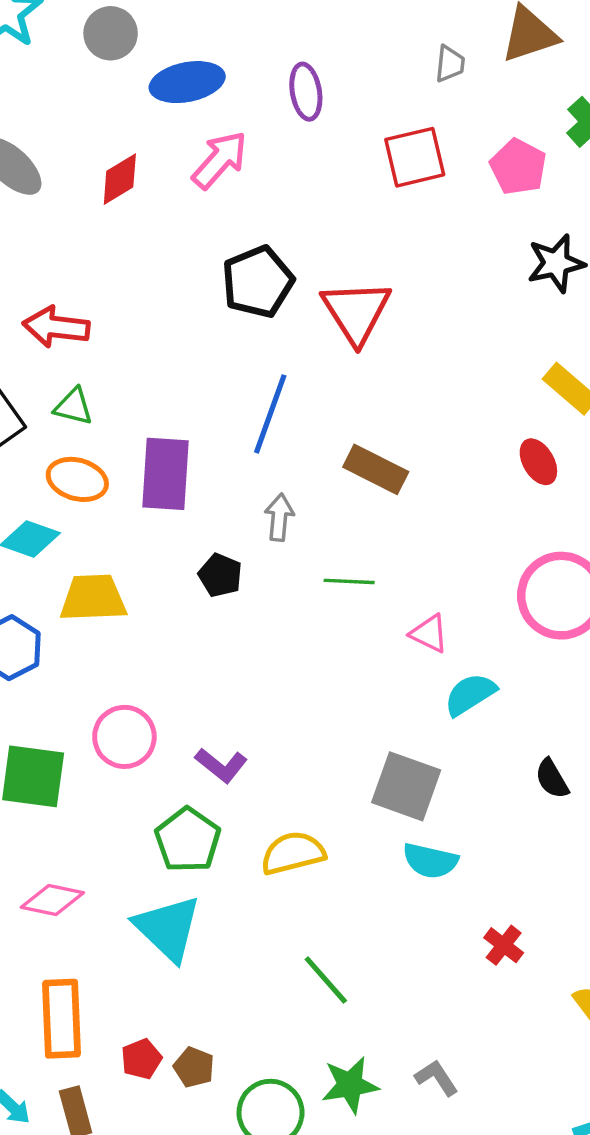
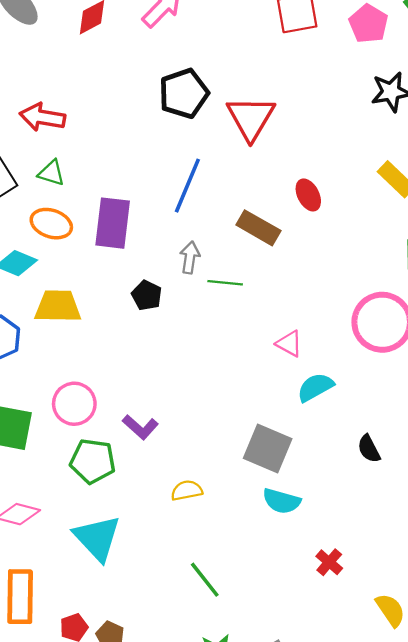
red ellipse: (538, 462) -> (308, 195), moved
green line: (349, 581) -> (225, 283), moved
green pentagon: (188, 840) -> (93, 461), moved, turned -30
yellow semicircle: (293, 853) -> (187, 490), size x0.7

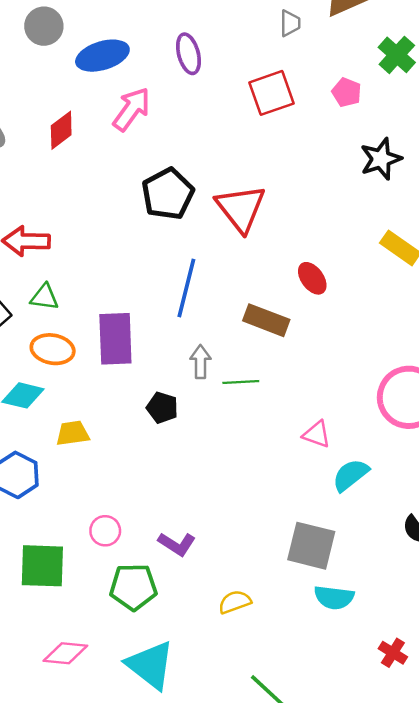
pink pentagon: (368, 24) -> (347, 92), size x0.7
yellow trapezoid: (58, 306) -> (73, 433), size x0.7
pink circle: (74, 404) -> (105, 531), size x0.7

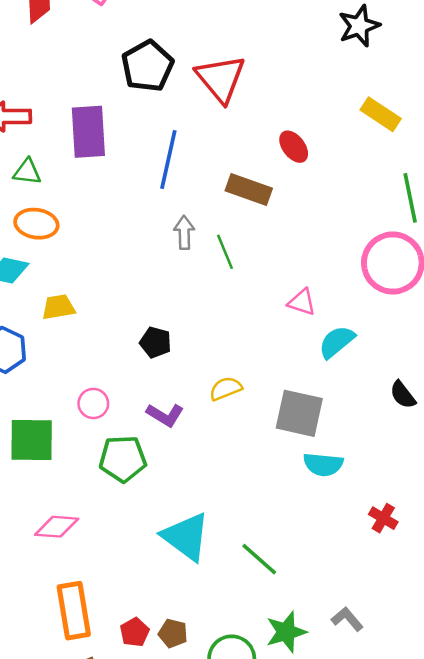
purple rectangle: (115, 339) -> (88, 132), moved
green line: (241, 382) -> (225, 252), turned 72
black pentagon: (162, 408) -> (156, 342), moved
yellow semicircle: (235, 602) -> (226, 389), moved
cyan triangle: (150, 665) -> (186, 537), moved

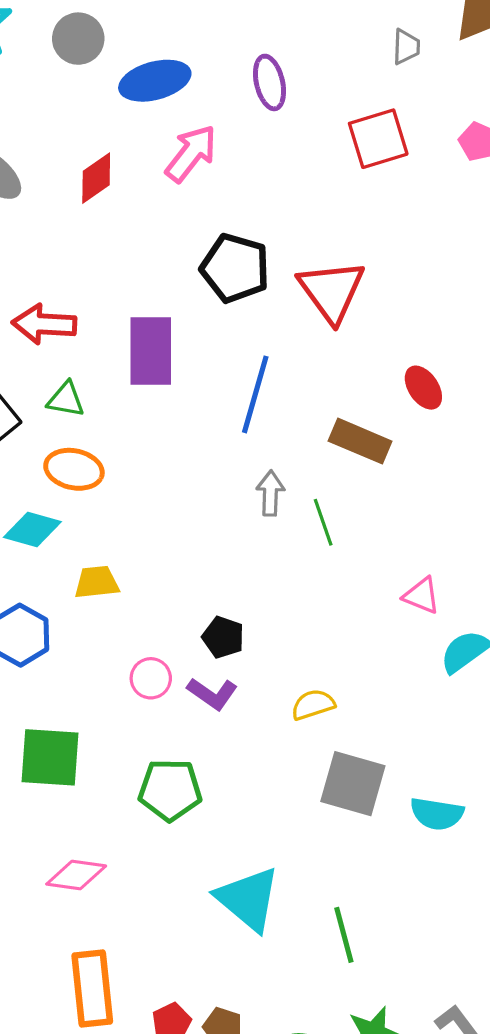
black pentagon: (147, 66) -> (235, 268), turned -30
pink circle: (93, 403) -> (151, 678), moved
gray square: (299, 413) -> (353, 784), moved
purple L-shape: (165, 415) -> (212, 694), moved
green line: (259, 559) -> (344, 935), turned 30

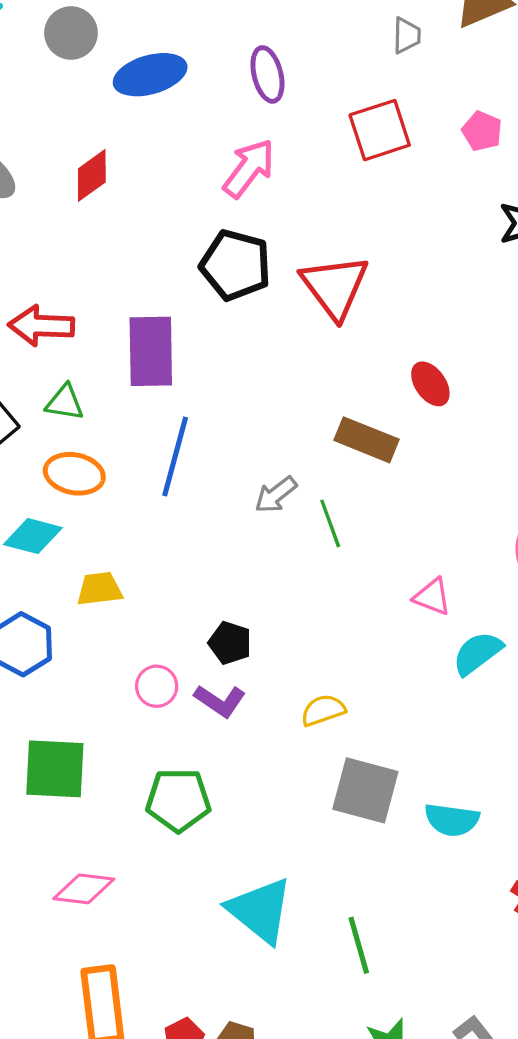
pink arrow: (191, 153) -> (249, 168), moved
blue line: (255, 394) -> (175, 457), moved
gray arrow: (270, 493) -> (276, 495), turned -129

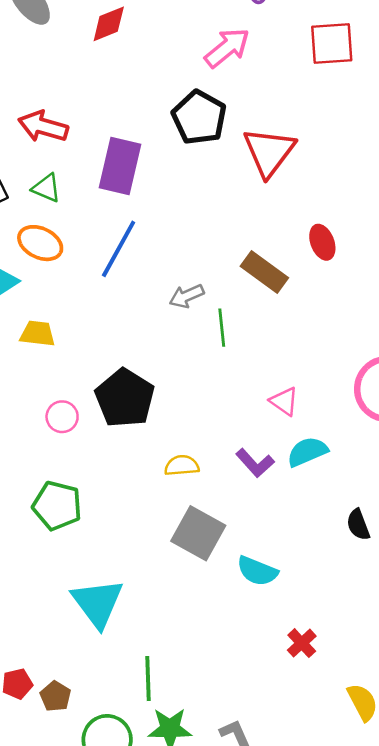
black pentagon: (230, 643) -> (125, 398), size x1.8
purple L-shape: (220, 701) -> (255, 463), moved
green line: (359, 945) -> (148, 679), moved

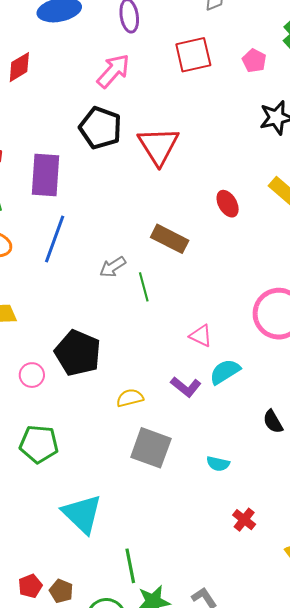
red ellipse: (322, 242) -> (228, 204), moved
cyan semicircle: (257, 571) -> (218, 464), moved, size x0.7

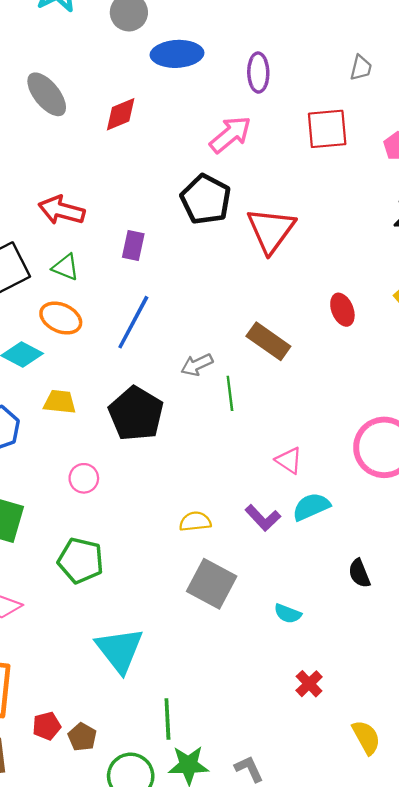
purple rectangle: (46, 175) -> (133, 246), size x0.6
black pentagon: (78, 353) -> (136, 414), moved

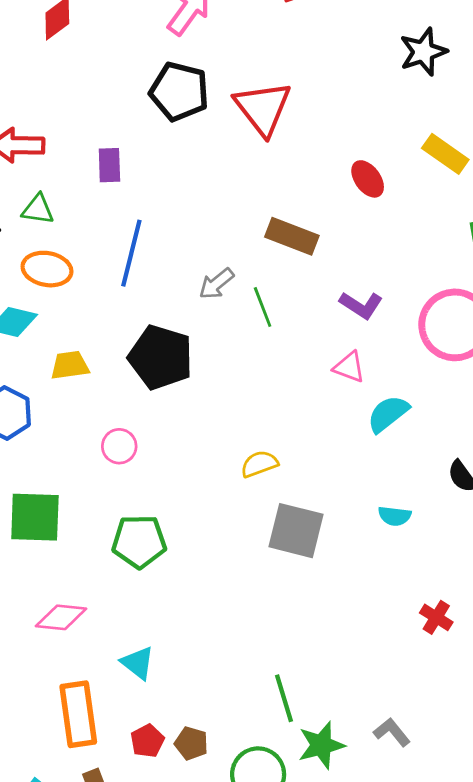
purple L-shape: (263, 518) -> (361, 305), moved
cyan semicircle: (288, 614) -> (395, 516), moved
cyan triangle: (120, 650) -> (138, 663), moved, size x0.6

